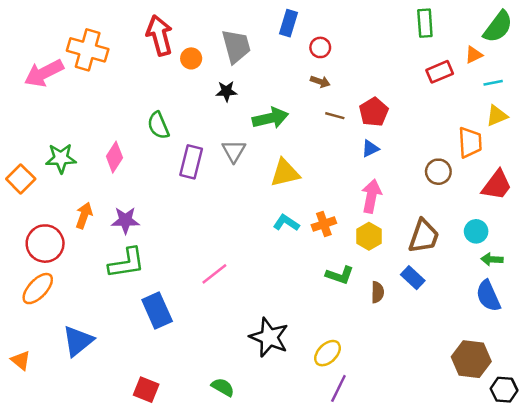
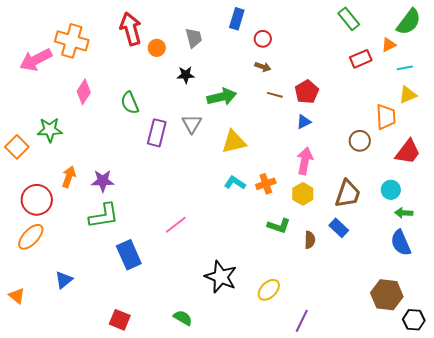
green rectangle: (425, 23) -> (349, 19), turned -35
gray trapezoid: (236, 46) -> (194, 38), size x0.7
pink diamond: (114, 157) -> (84, 92), moved
blue triangle: (78, 341) -> (64, 280), size x0.7
purple line: (338, 388) -> (302, 321), moved

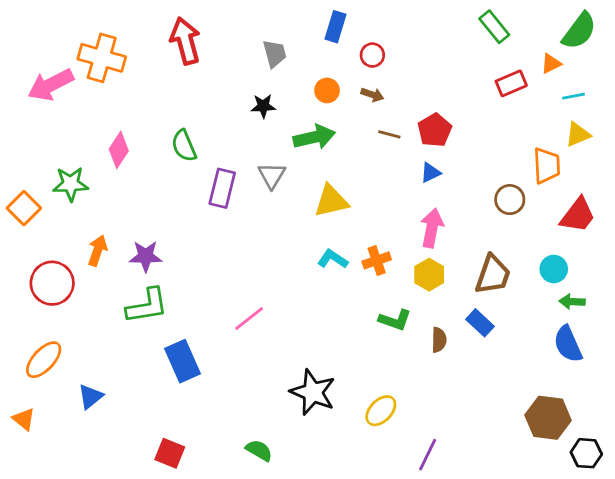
orange circle: (157, 48) -> (327, 90), moved
pink diamond: (84, 92) -> (119, 150), moved
orange ellipse: (31, 237) -> (44, 360), moved

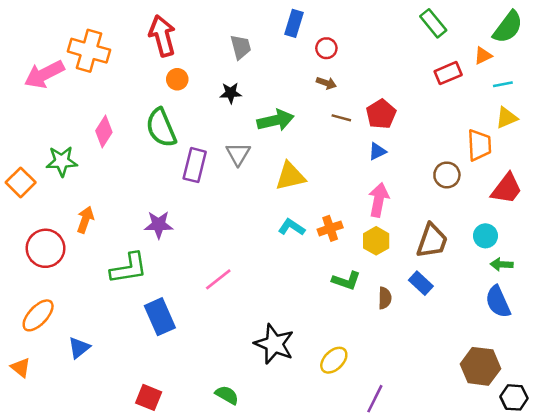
orange circle: (327, 90) -> (177, 79), moved
green semicircle: (184, 146) -> (161, 128), size x1.4
purple star: (146, 256) -> (159, 225), moved

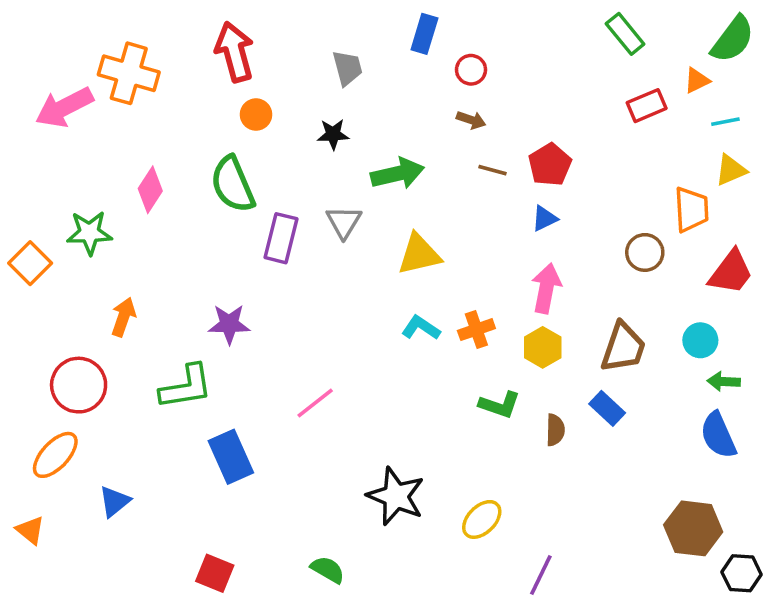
red circle: (46, 248) -> (79, 385), moved

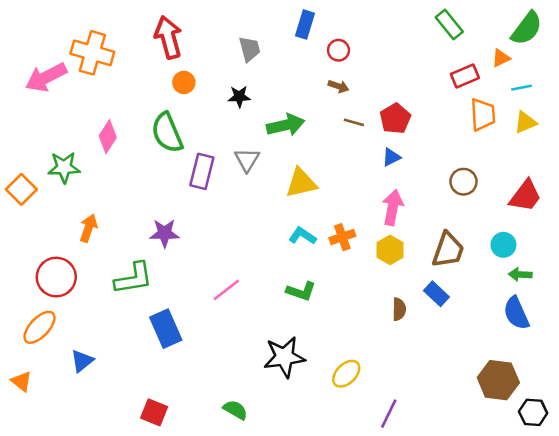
orange trapezoid: (691, 209) -> (483, 115), moved
green L-shape: (500, 405) -> (301, 291), moved
black star: (396, 496) -> (284, 357), turned -30

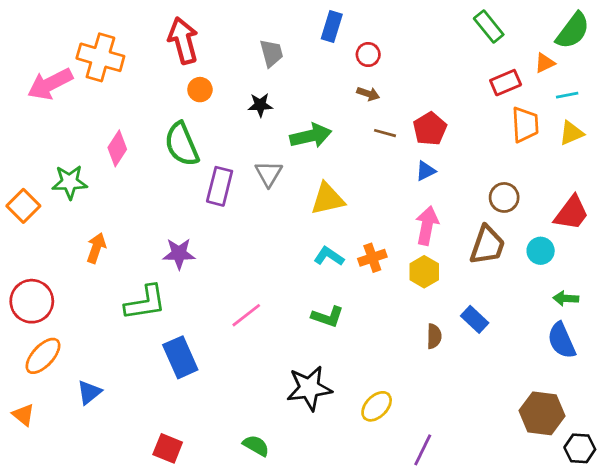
cyan circle: (503, 245) -> (541, 251), moved
brown trapezoid: (448, 250) -> (487, 245), moved
red circle: (56, 277) -> (32, 301), moved

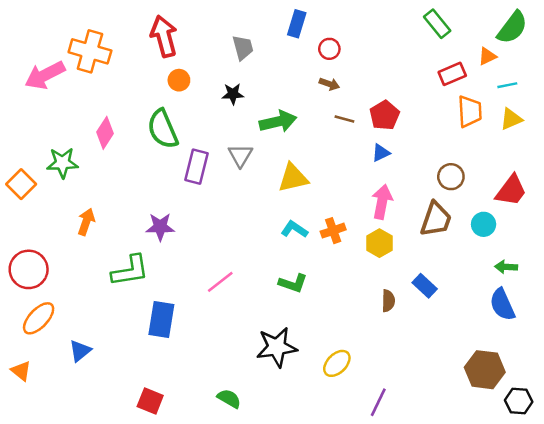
blue rectangle: (180, 357) -> (161, 320), turned 33

